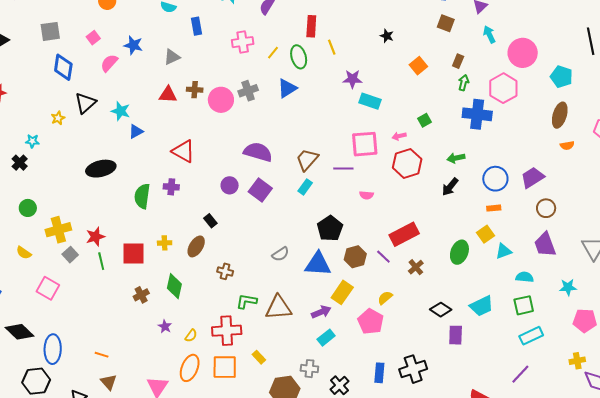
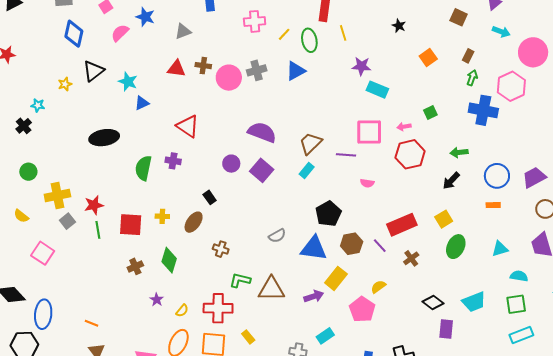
cyan arrow: (489, 34) -> (501, 32), turned 132
yellow square: (486, 234) -> (444, 219), moved
cyan rectangle: (326, 338) -> (325, 336), moved

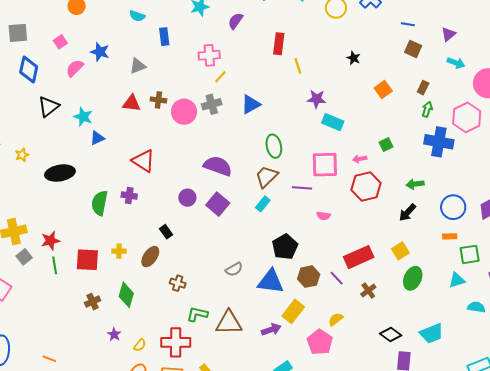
yellow line: (284, 34) -> (220, 77), moved
green ellipse: (309, 40) -> (274, 146), moved
yellow star: (65, 84) -> (22, 155), moved
green square: (516, 304) -> (470, 254), moved

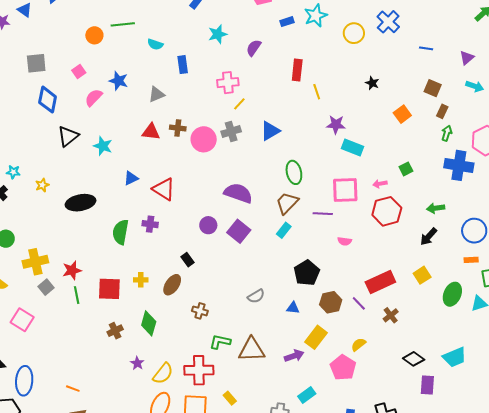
brown square: (413, 49) -> (433, 88), moved
blue triangle: (97, 138) -> (131, 178), moved
green ellipse: (413, 278) -> (452, 294), moved
blue triangle: (271, 281) -> (293, 308), size x0.5
yellow semicircle: (140, 345) -> (163, 374), size x1.6

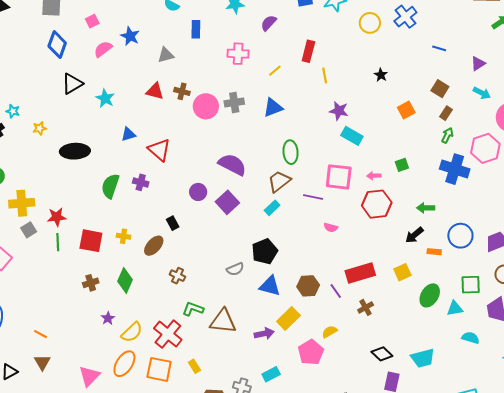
yellow line: (239, 104) -> (275, 71), moved
orange rectangle: (471, 260) -> (434, 252), moved
black pentagon: (307, 273) -> (265, 251), moved
blue triangle: (293, 308) -> (270, 286), size x1.6
red cross: (199, 370) -> (168, 334), turned 32

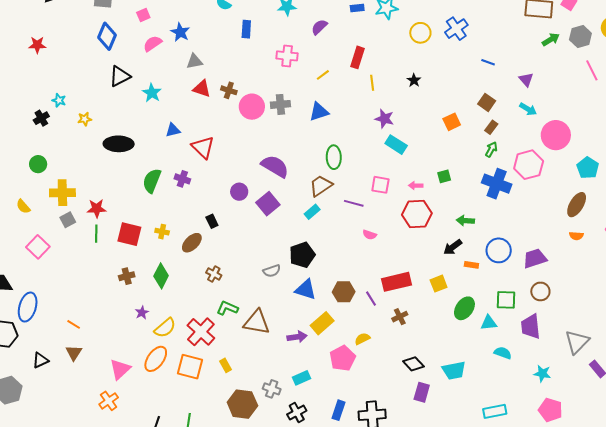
gray triangle: (166, 55) -> (194, 61), moved
purple triangle: (478, 64) -> (526, 80), turned -42
black star: (381, 75) -> (414, 80), moved
pink square: (339, 177) -> (380, 185), size x0.7

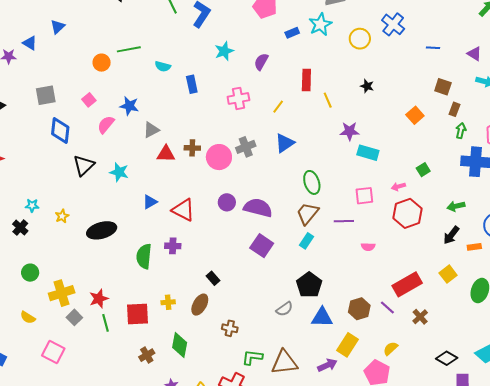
purple circle: (239, 192) -> (227, 202), moved

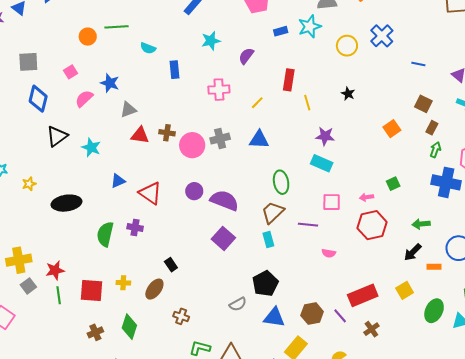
blue triangle: (285, 143) -> (259, 140), turned 30
cyan rectangle: (368, 153) -> (322, 163), moved
cyan rectangle: (306, 241) -> (268, 239), turned -56

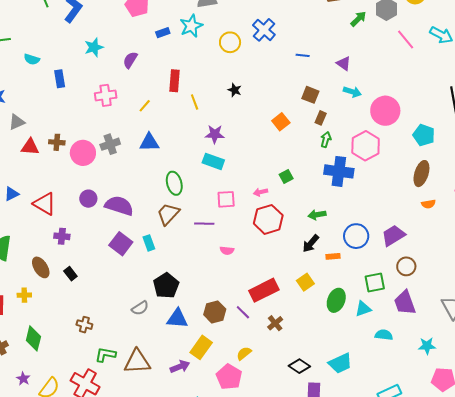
purple cross: (135, 227) -> (62, 236), moved
cyan rectangle: (268, 239) -> (149, 243), moved
brown ellipse: (154, 289) -> (41, 267), moved, turned -65

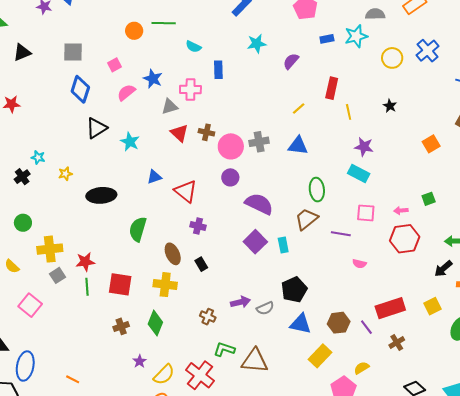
pink cross: (106, 95) -> (190, 89), moved
red triangle: (30, 147) -> (179, 133), turned 30
purple circle: (88, 199) -> (230, 177), moved
yellow cross: (24, 295) -> (165, 285), moved, size x1.6
purple arrow: (180, 367) -> (240, 302), moved

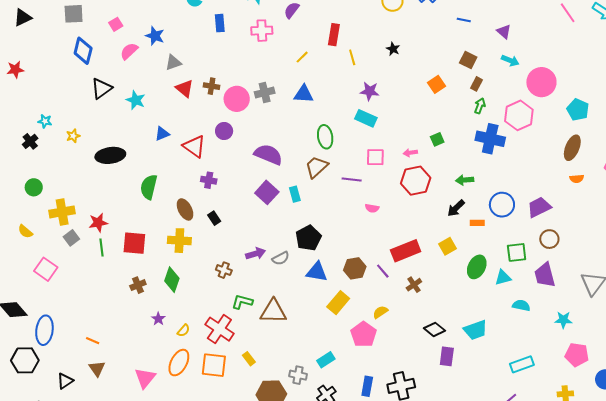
pink cross: (190, 89) -> (262, 31), moved
purple circle: (230, 177) -> (224, 131), moved
yellow semicircle: (164, 375) -> (183, 331), size x0.6

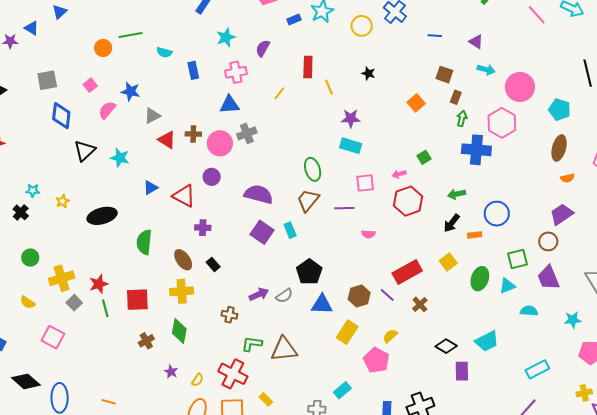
blue triangle: (304, 94) -> (229, 105), moved
purple trapezoid: (539, 207) -> (562, 214), moved

